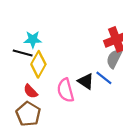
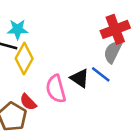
red semicircle: (31, 91) -> (28, 102), moved

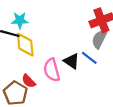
yellow diamond: (24, 58) -> (25, 45), turned -35

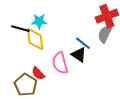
cyan star: (20, 20) -> (39, 21), moved
blue line: (89, 58) -> (83, 43), moved

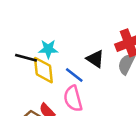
blue line: (83, 43) -> (74, 75), moved
black triangle: (79, 55) -> (95, 59), moved

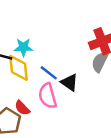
black triangle: (95, 59) -> (69, 82), moved

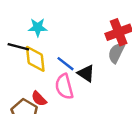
cyan star: (23, 47) -> (38, 27), moved

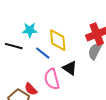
yellow diamond: (35, 59) -> (58, 40), moved
blue line: (65, 64) -> (43, 53), moved

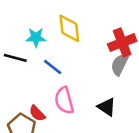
yellow diamond: (58, 40) -> (69, 28), moved
black triangle: (70, 68) -> (107, 107), moved

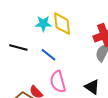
cyan star: (36, 37) -> (43, 24), moved

